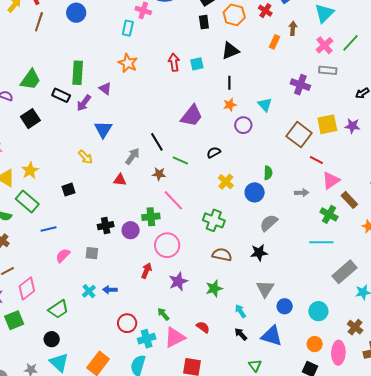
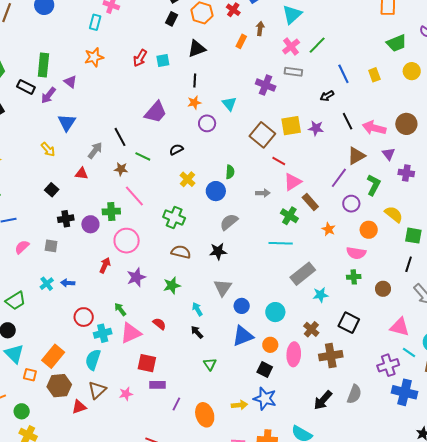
black rectangle: (204, 22) -> (172, 19), turned 32
red arrow: (174, 62) -> (140, 58), turned -144
orange star: (128, 63) -> (94, 57), turned 30
black square: (69, 190) -> (52, 190), moved, turned -32
blue triangle: (272, 336) -> (243, 336), moved, turned -40

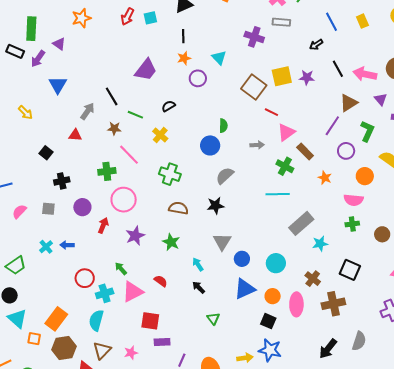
yellow arrow: (48, 149) -> (25, 113), moved
yellow cross: (187, 179) -> (160, 135), moved
purple circle: (90, 224) -> (82, 207), moved
green star: (172, 285) -> (171, 242), turned -30

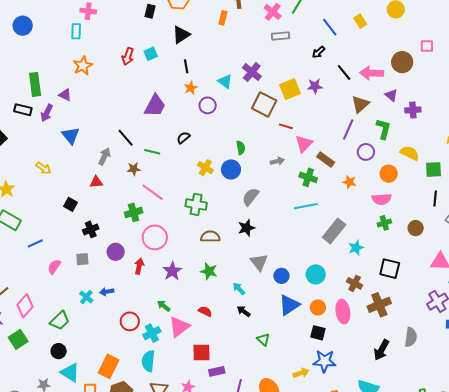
purple cross: (254, 37) -> (252, 72), moved, turned 30
yellow cross: (160, 135) -> (205, 168), moved

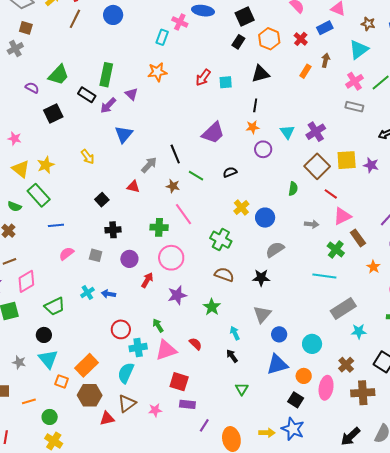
green semicircle: (241, 148) -> (293, 189), moved

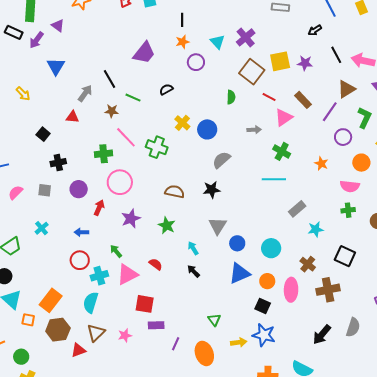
brown rectangle: (358, 238) -> (303, 100), moved
green cross: (221, 240) -> (157, 147), moved
blue arrow: (108, 294) -> (81, 232), moved
gray rectangle: (343, 309) -> (297, 209), size x0.7
green triangle: (242, 389) -> (214, 320), moved

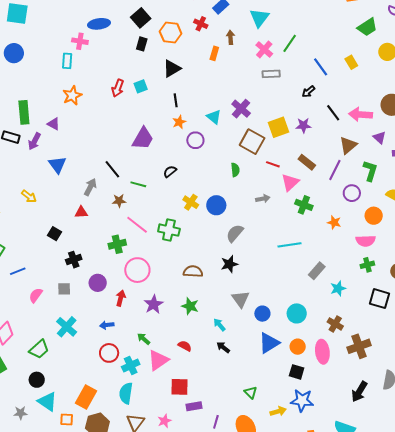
green cross: (282, 151) -> (304, 205), moved
cyan cross: (42, 228) -> (67, 327), size x1.5
black square: (345, 256) -> (379, 299), moved

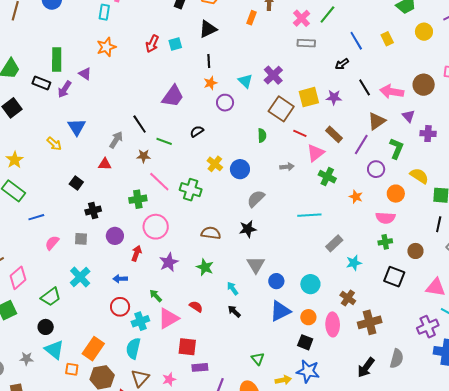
blue triangle: (57, 165) -> (77, 127), moved

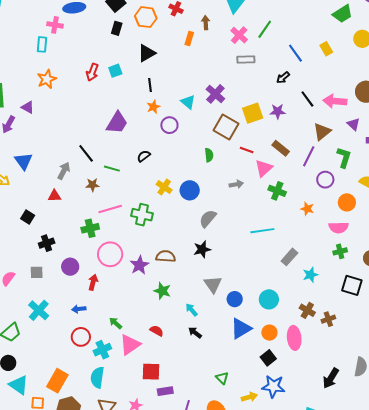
pink line: (159, 182) -> (110, 209), turned -55
purple star: (169, 262) -> (139, 265), moved
brown cross: (370, 322) -> (328, 319), moved, size x0.6
black square: (305, 342) -> (268, 358), turned 35

